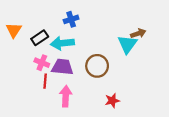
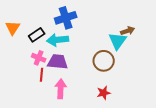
blue cross: (71, 19) -> (66, 18), size x1.5
brown circle: (97, 66) -> (104, 61), moved

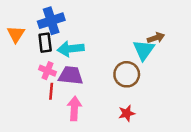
blue cross: (66, 18) -> (51, 21), moved
black rectangle: (37, 35) -> (45, 43), turned -63

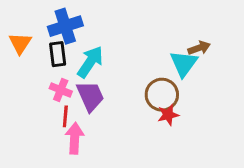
cyan arrow: (71, 49) -> (90, 62), turned 130
purple trapezoid: (71, 76) -> (90, 96), turned 60
pink arrow: (74, 108) -> (75, 138), moved
red star: (127, 113) -> (168, 115), moved

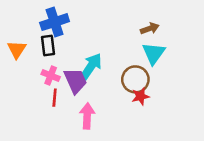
orange triangle: (20, 43) -> (17, 49), moved
brown arrow: (199, 48) -> (150, 29), moved
cyan arrow: (90, 62) -> (91, 66), moved
pink arrow: (75, 138) -> (87, 116), moved

